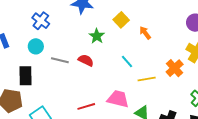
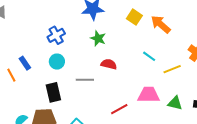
blue cross: (41, 21) -> (56, 35), turned 36
orange arrow: (145, 33) -> (161, 24), size x1.5
green star: (97, 36) -> (98, 38), moved
gray line: (60, 60) -> (85, 80), moved

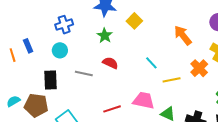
yellow square: (134, 17) -> (134, 21), moved
orange arrow: (161, 24) -> (183, 35), moved

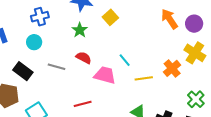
orange arrow: (183, 35) -> (169, 19), moved
black rectangle: (50, 80) -> (23, 71), turned -54
pink trapezoid: (144, 101) -> (105, 75), moved

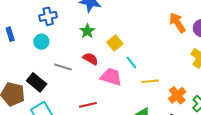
yellow square: (110, 17) -> (115, 43), moved
orange cross: (172, 68) -> (177, 95), moved
black rectangle: (23, 71) -> (37, 82), moved

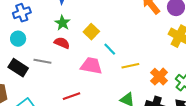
red semicircle: (90, 59) -> (62, 43), moved
black rectangle: (37, 82) -> (18, 68), moved

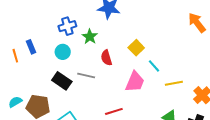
green star: (62, 23) -> (90, 37), moved
red semicircle: (62, 43) -> (106, 58), turned -133
pink trapezoid: (91, 66) -> (135, 82), turned 100

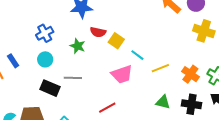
green star: (90, 37) -> (78, 46), moved
red semicircle: (106, 58) -> (98, 32), moved, turned -49
pink trapezoid: (135, 82) -> (122, 74), turned 60

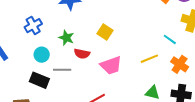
red semicircle: (98, 32) -> (82, 54), moved
cyan line: (137, 55) -> (170, 39), moved
cyan circle: (45, 59) -> (42, 55), moved

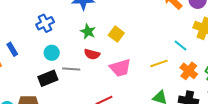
green star: (66, 38) -> (88, 32), moved
black rectangle: (39, 80) -> (48, 78), turned -48

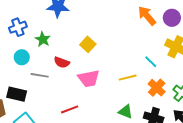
green star: (88, 32) -> (43, 39), moved
black rectangle: (48, 78) -> (17, 94), moved, turned 30

